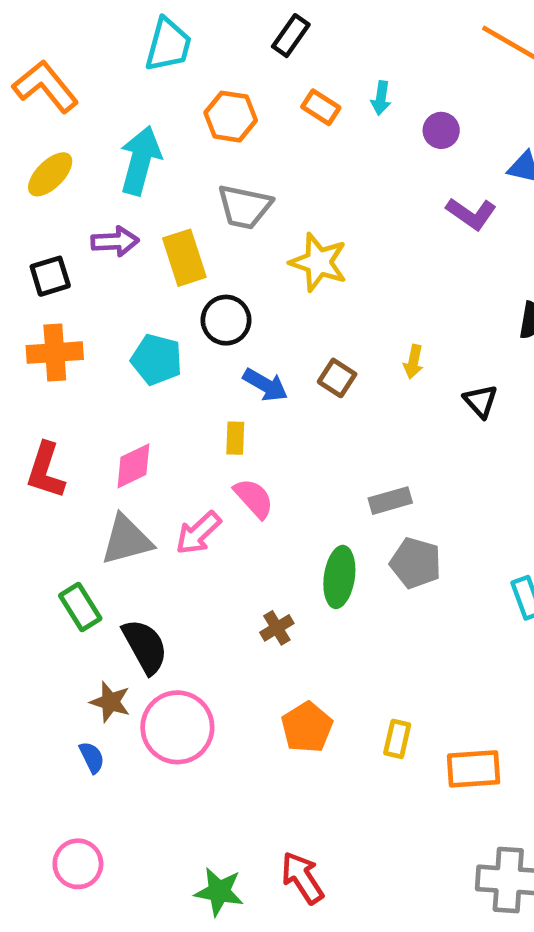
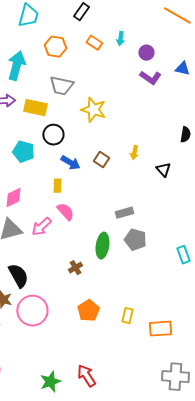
purple L-shape: (471, 214) -> (150, 78), moved
yellow rectangle: (184, 258) -> (35, 108), turned -60
green star: (219, 892) -> (50, 382), turned -30

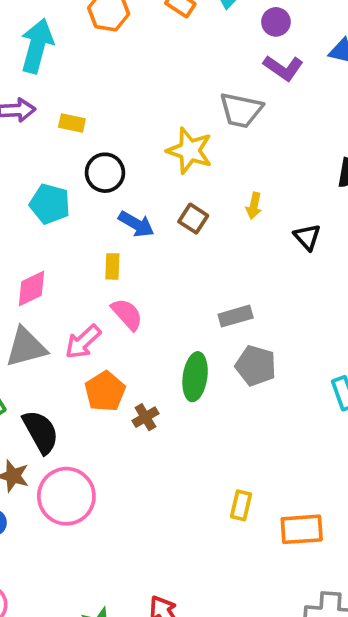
gray trapezoid: (61, 86) -> (241, 110), moved
yellow rectangle: (35, 108) -> (72, 123), size x0.6
yellow star: (93, 110) -> (190, 151), moved
orange pentagon: (88, 311) -> (105, 391), moved

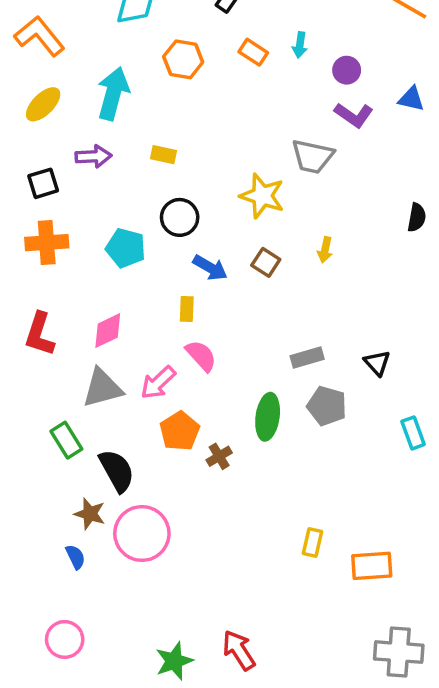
yellow rectangle: (72, 123) -> (163, 155), moved
black triangle: (307, 237) -> (377, 363), moved

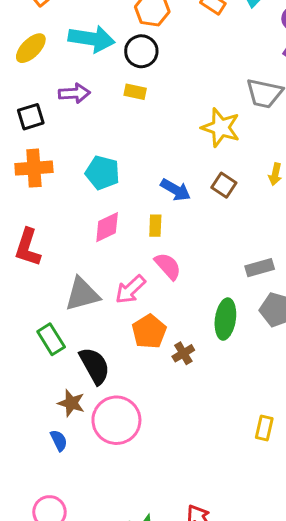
cyan arrow: (113, 94) -> (92, 39), turned 84
black circle: (180, 217) -> (141, 51), moved
pink diamond: (108, 331) -> (107, 227), moved

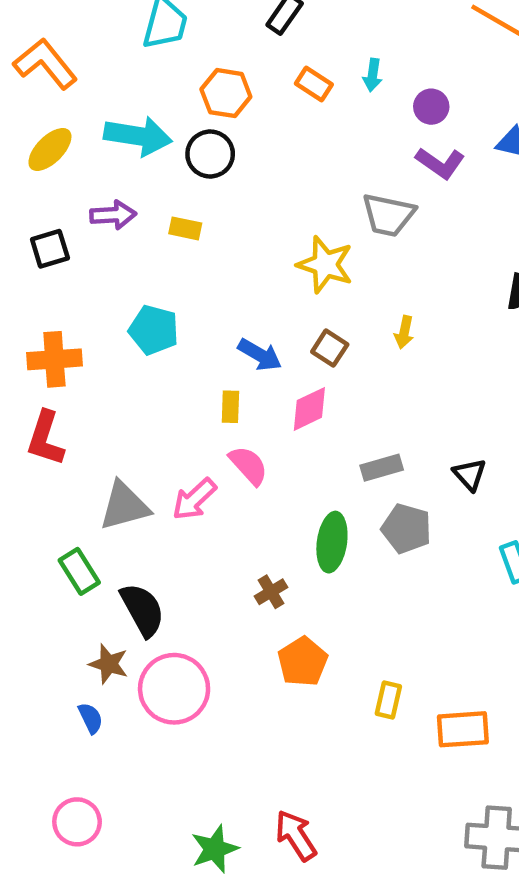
yellow rectangle: (135, 92) -> (185, 228), moved
orange cross: (34, 168) -> (54, 359), moved
pink diamond: (107, 227) -> (309, 409), moved
orange pentagon: (149, 331) -> (303, 662), moved

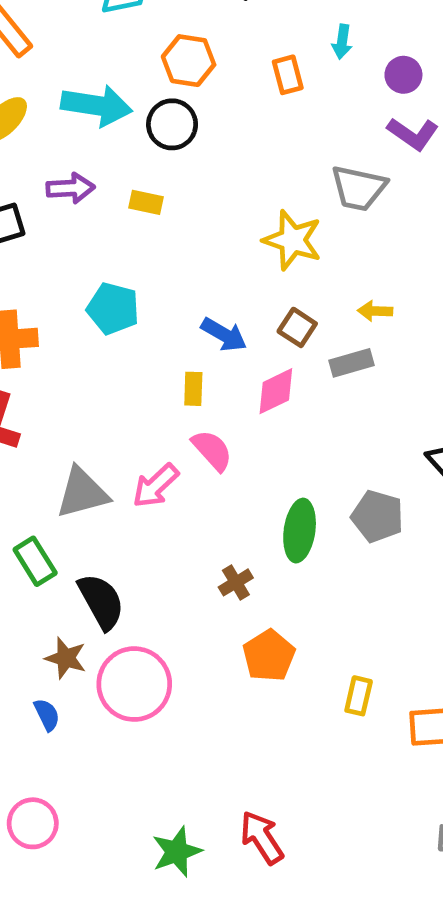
orange rectangle: (314, 84) -> (288, 75), moved, turned 42
yellow arrow: (404, 332) -> (375, 311), turned 80
gray rectangle: (382, 468) -> (351, 363), moved

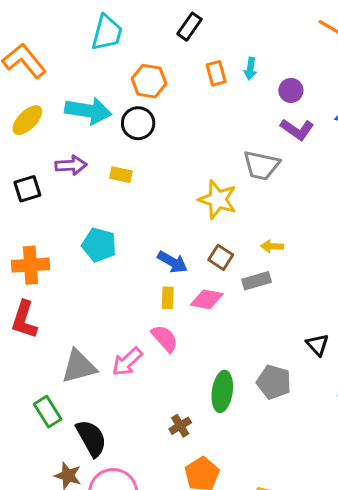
orange rectangle: (288, 75) -> (216, 73), moved
yellow rectangle: (193, 389) -> (168, 298), moved
pink diamond: (276, 391) -> (207, 299), turned 36

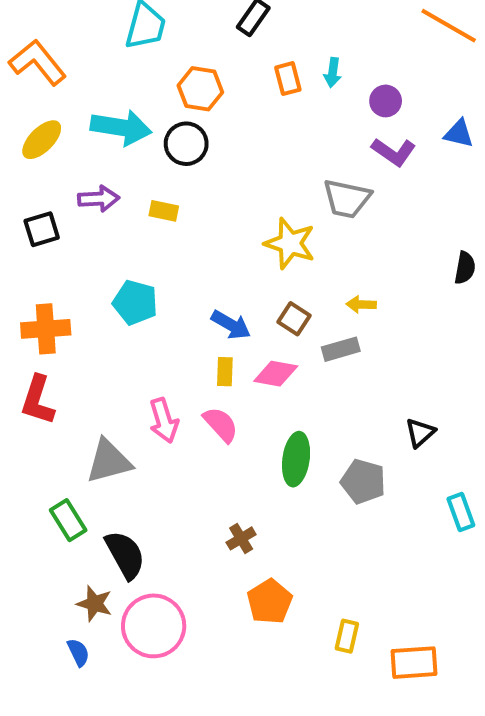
black triangle: (317, 345) -> (420, 433), turned 30
pink arrow: (127, 362) -> (164, 420), moved, turned -64
green ellipse: (222, 391) -> (296, 459), moved

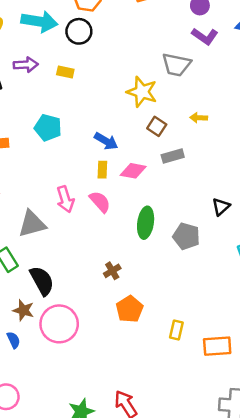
yellow arrow: (361, 304) -> (199, 118), moved
brown square: (294, 319) -> (157, 126), moved

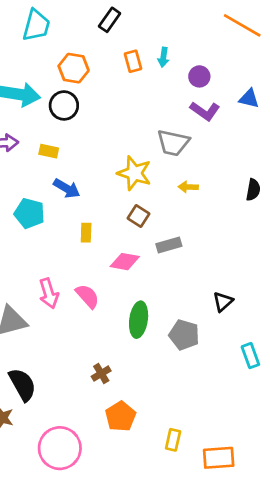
yellow arrow: (199, 118) -> (188, 187), moved
brown square: (157, 126) -> (139, 216), moved
blue arrow: (106, 141) -> (67, 188), moved
yellow rectangle: (102, 170) -> (86, 233), moved
pink circle: (59, 324) -> (60, 448), moved

